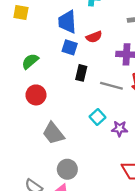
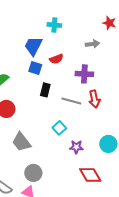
blue trapezoid: (67, 22) -> (33, 46), turned 30
purple star: (120, 129) -> (76, 147), moved

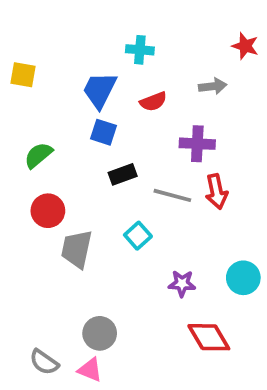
red semicircle: (56, 59) -> (153, 102), moved
black rectangle: (45, 90) -> (123, 174), turned 56
cyan square: (59, 128) -> (138, 236), moved
gray trapezoid: (21, 142) -> (77, 249), moved, turned 50

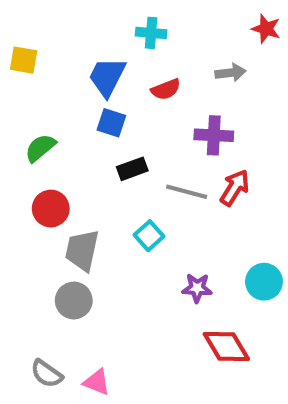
red arrow: (216, 192) -> (235, 188), turned -136
gray circle: (100, 333) -> (74, 301), moved

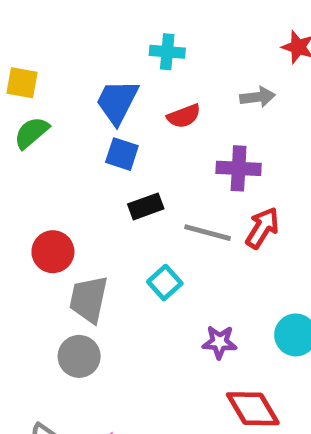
green semicircle: (40, 148) -> (32, 133), moved

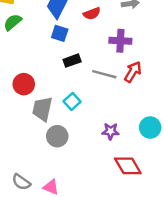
cyan square: (165, 283) -> (72, 101), moved
gray circle: (79, 356) -> (57, 136), moved

